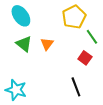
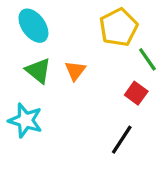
black line: (76, 87) -> (122, 140), turned 54
cyan star: (16, 90) -> (25, 120), moved

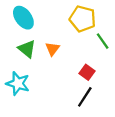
yellow pentagon: (119, 27) -> (83, 19), turned -30
red square: (136, 93) -> (87, 72), moved

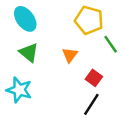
orange triangle: (52, 49) -> (70, 55), moved

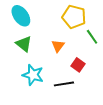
cyan star: (19, 90) -> (33, 75), moved
black line: (91, 104) -> (64, 84), moved, turned 48

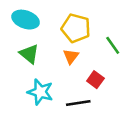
cyan ellipse: (21, 16) -> (26, 20), turned -35
yellow pentagon: (74, 17) -> (76, 28), moved

